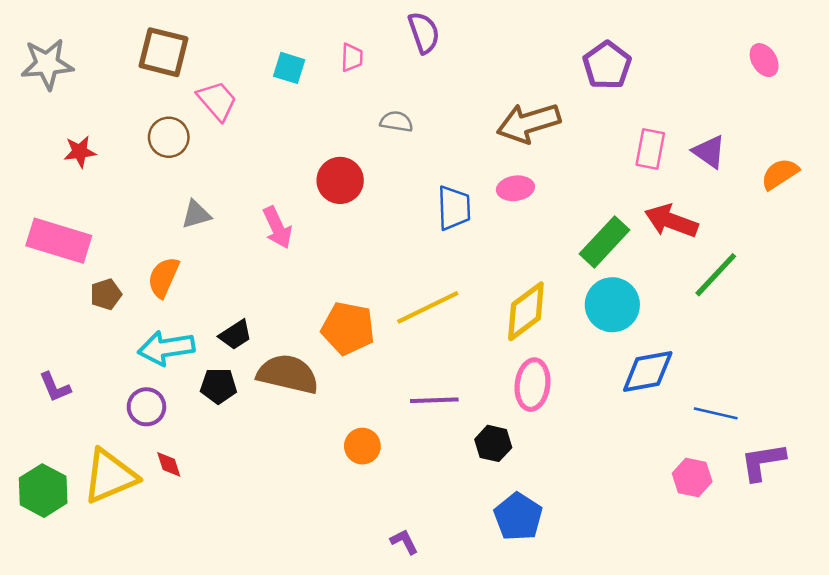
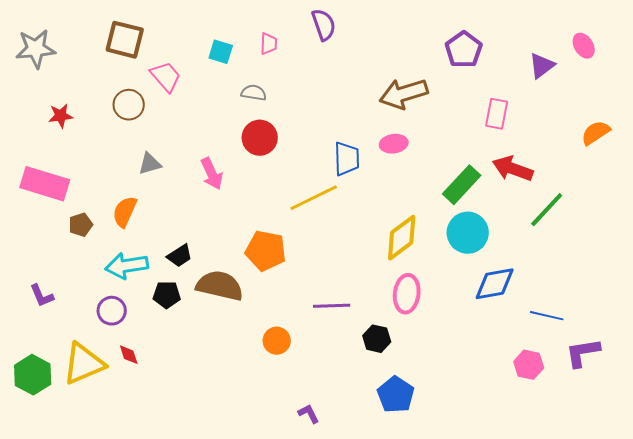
gray semicircle: (396, 122) -> (254, 93), moved
purple triangle: (709, 152) -> (542, 66), moved, turned 48
yellow line: (428, 307) -> (314, 198), moved

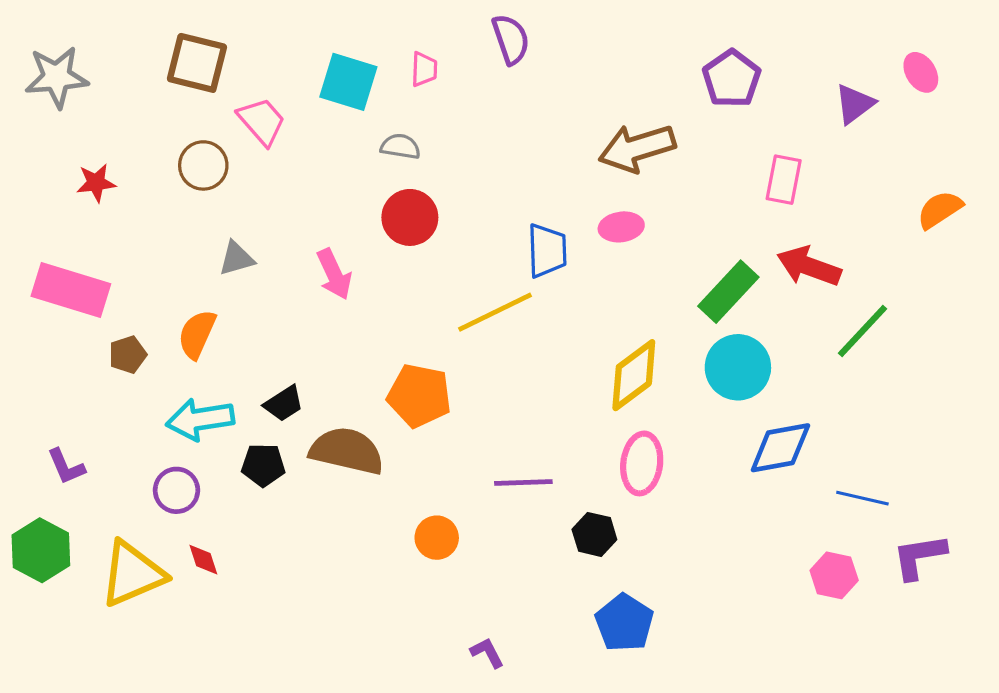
cyan square: (221, 52) -> (348, 82), size x1.5
green hexagon: (33, 375) -> (41, 550), moved

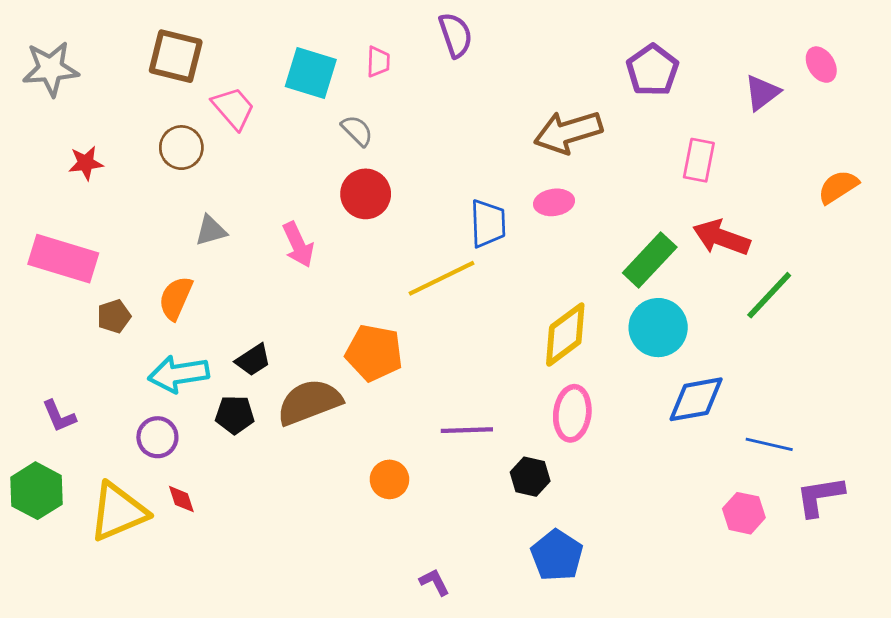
gray semicircle: (400, 147) -> (357, 131), turned 36
brown semicircle: (347, 451) -> (309, 402), turned -34

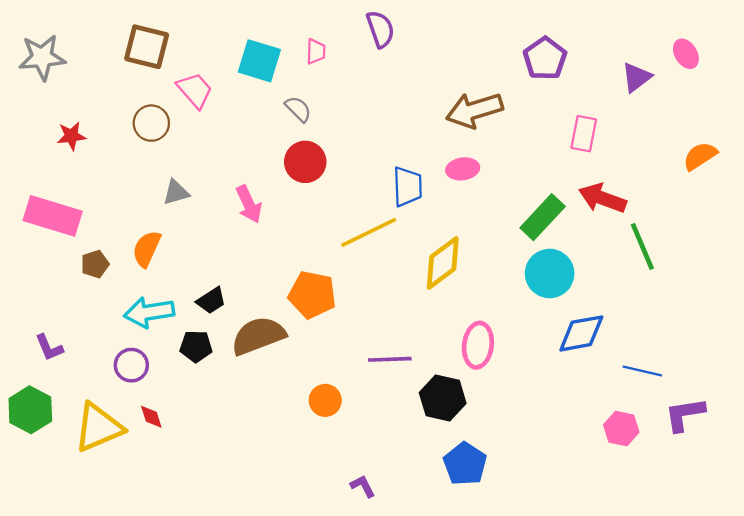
green line: (769, 295) -> (642, 246), turned -66
yellow diamond: (565, 335) -> (443, 263), moved
black hexagon: (530, 477) -> (443, 398), size x1.4

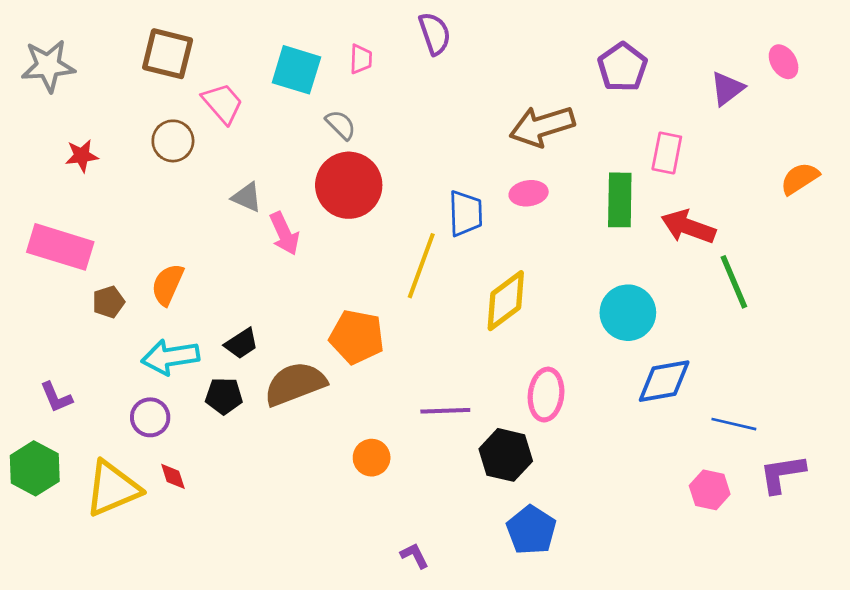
red circle: (305, 162) -> (349, 185), size x1.4
gray triangle: (176, 192) -> (247, 197), moved, turned 40
green rectangle: (543, 217) -> (620, 200), moved, turned -42
yellow line: (369, 232) -> (421, 266), turned -44

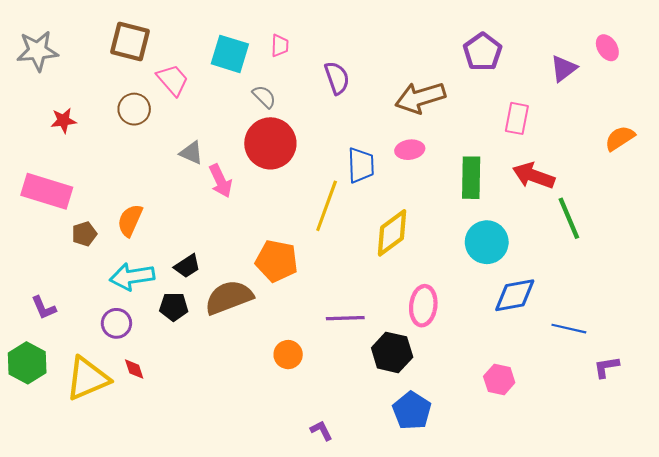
purple semicircle: (435, 34) -> (337, 78), moved
green rectangle: (620, 200) -> (471, 178), moved
purple L-shape: (782, 474) -> (606, 367), size x0.7
pink hexagon: (710, 490) -> (499, 379), moved

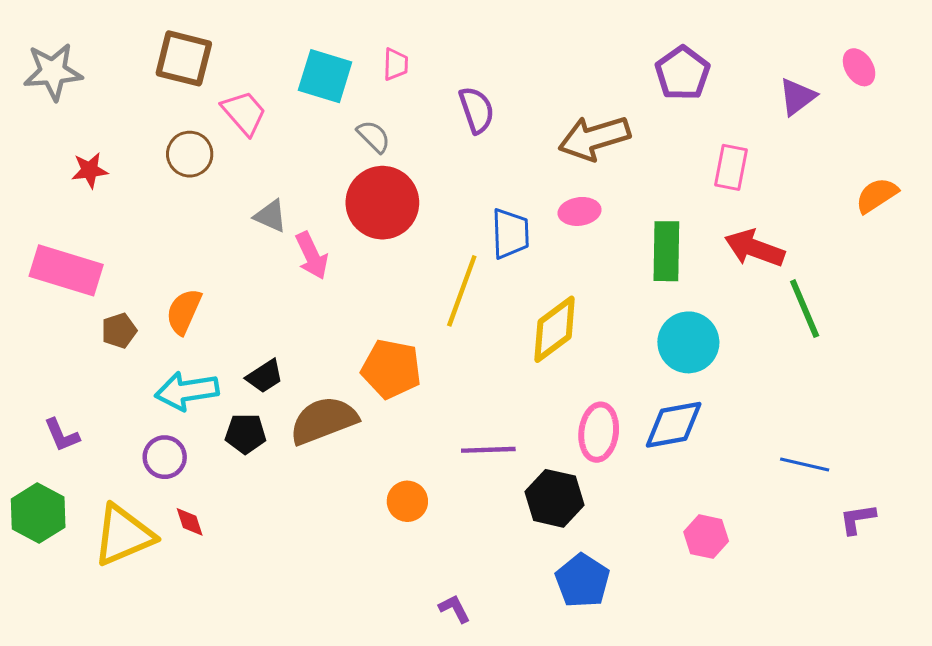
blue diamond: (515, 295) -> (674, 425), moved

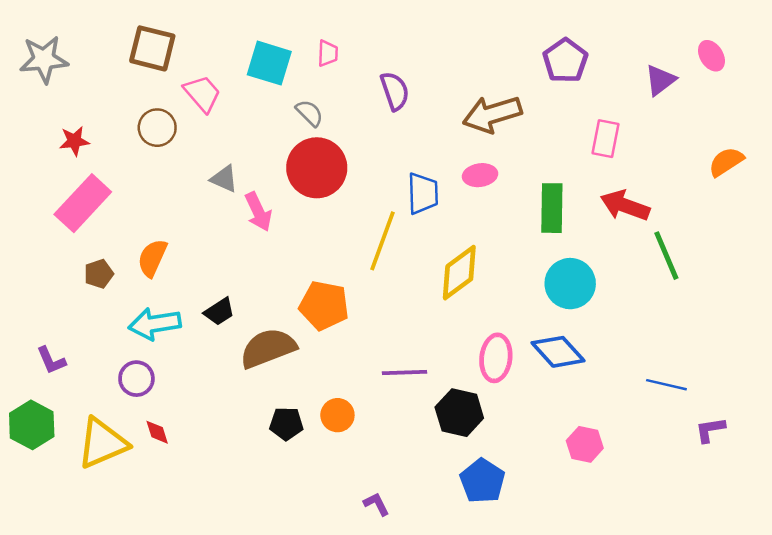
pink rectangle: (66, 270) -> (83, 203), moved, turned -64
blue diamond: (674, 425) -> (558, 352), turned 58
black pentagon: (246, 434) -> (286, 424), moved

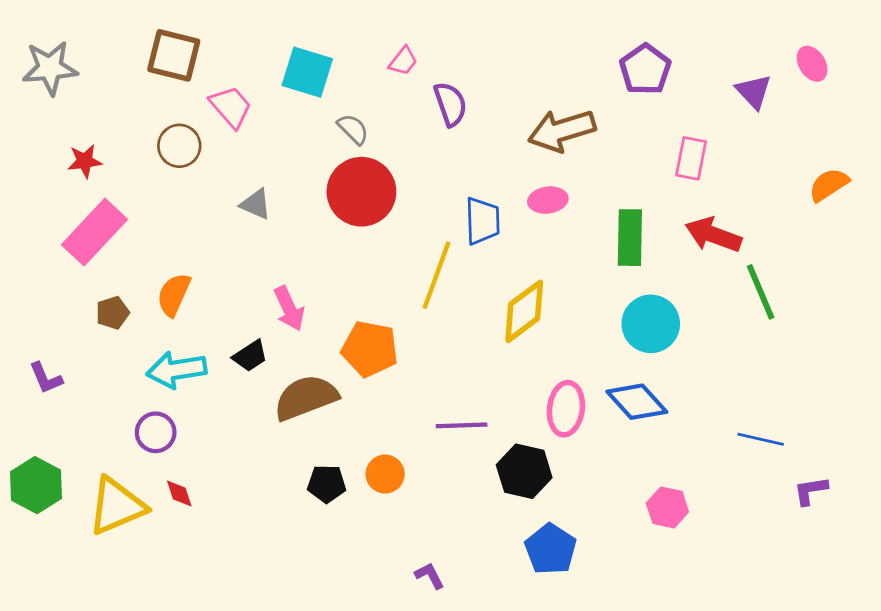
pink trapezoid: (328, 53) -> (403, 61), moved, turned 36
purple triangle: (660, 80) -> (754, 92), turned -36
pink arrow: (258, 212) -> (289, 309), moved
purple L-shape: (51, 360) -> (46, 378), moved

